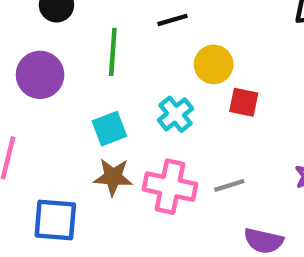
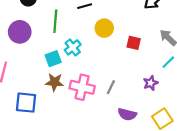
red square: (244, 102) -> (134, 43), moved
cyan cross: (175, 114) -> (73, 47), moved
gray line: (229, 185) -> (111, 87), turned -48

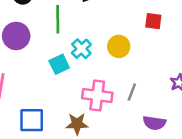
yellow circle: (104, 28) -> (119, 46), moved
red square: (134, 43) -> (153, 21), moved
brown star: (54, 82) -> (77, 124), moved

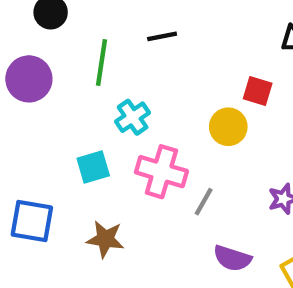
yellow circle: (119, 46) -> (228, 127), moved
cyan square: (59, 64) -> (93, 167), moved
pink cross: (97, 95) -> (161, 172), moved

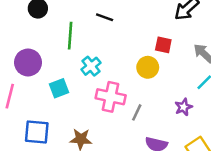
black line: (162, 36) -> (105, 17), turned 36
purple circle: (29, 79) -> (28, 62), moved
cyan square: (93, 167) -> (59, 88), moved

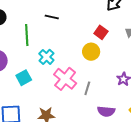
red square: (163, 45) -> (101, 32), turned 32
pink cross: (111, 97) -> (65, 79), turned 35

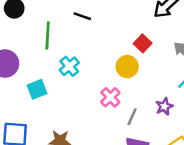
pink cross: (65, 79) -> (110, 97), moved, size x0.7
gray line: (87, 88) -> (132, 117), moved

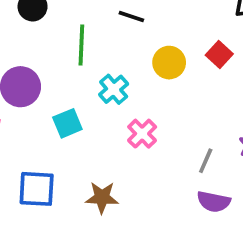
yellow circle: (127, 67) -> (169, 63), moved
pink cross: (110, 97) -> (142, 134), moved

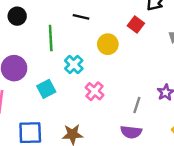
red square: (219, 54) -> (136, 24), moved
purple semicircle: (214, 202) -> (131, 132), moved

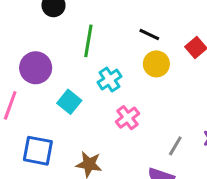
black line: (81, 17) -> (149, 35), moved
cyan square: (46, 89) -> (69, 102), turned -36

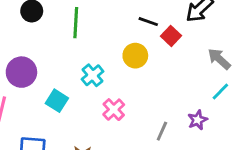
black line: (149, 35) -> (148, 22), moved
green line: (88, 41) -> (76, 23), moved

